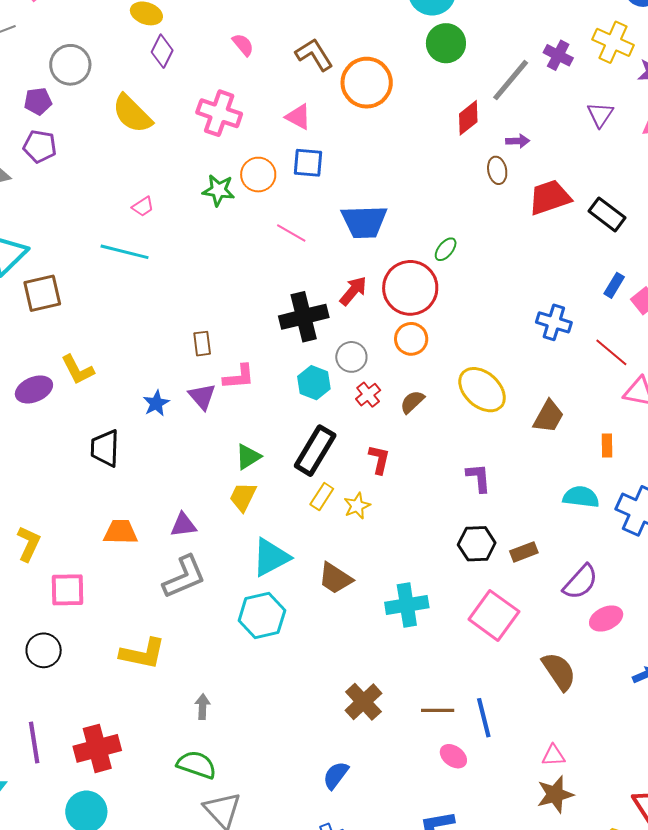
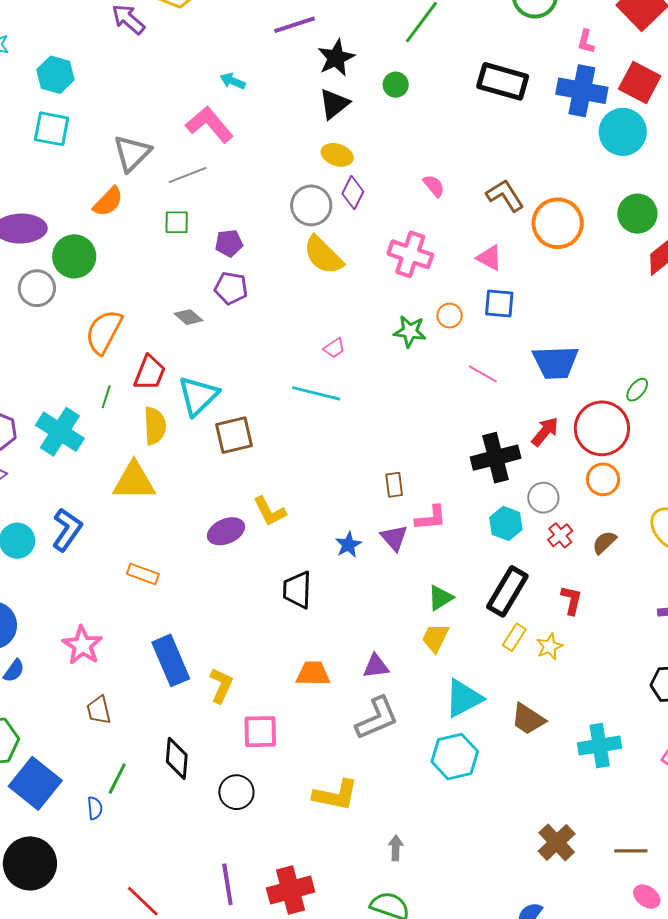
green circle: (446, 43) -> (637, 214), moved
gray circle: (70, 65) -> (311, 205), moved
orange circle: (258, 175) -> (450, 316), size x0.7

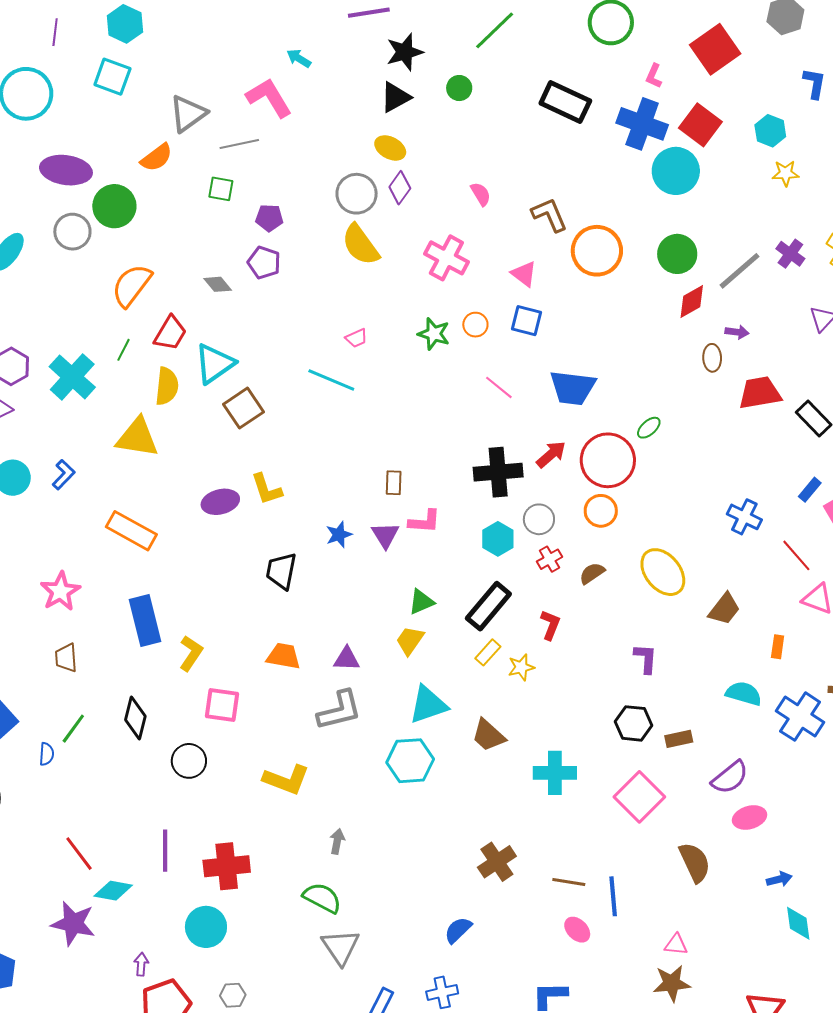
brown square: (234, 435) -> (244, 408), turned -30
blue L-shape: (67, 530) -> (64, 475), size x0.7
orange rectangle: (143, 574) -> (131, 531), size x1.6

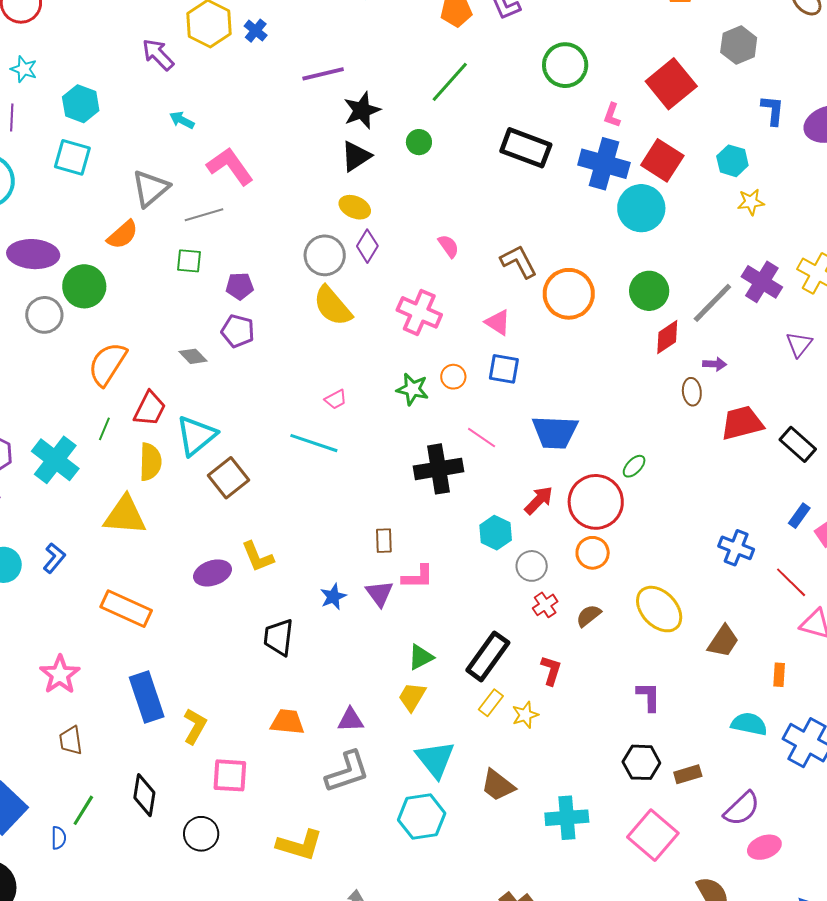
cyan arrow: (299, 58) -> (182, 120), moved
purple cross: (790, 254) -> (762, 282), size x1.4
black cross: (498, 472) -> (438, 469), moved
cyan hexagon: (498, 539) -> (496, 533), moved
cyan triangle: (428, 705) -> (435, 759), turned -45

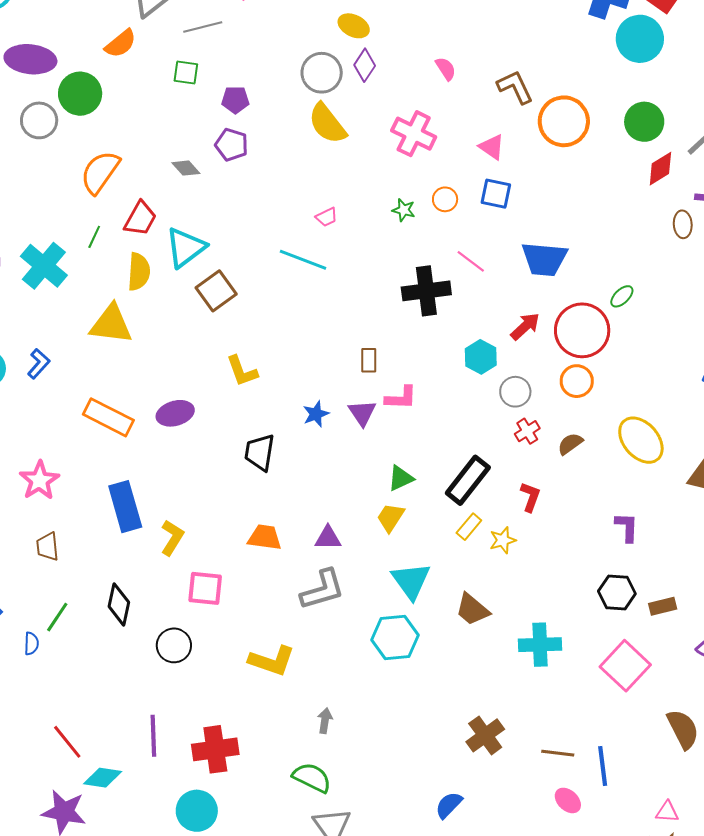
green star: (412, 389) -> (404, 210), size x0.7
purple ellipse: (213, 573) -> (175, 413), moved

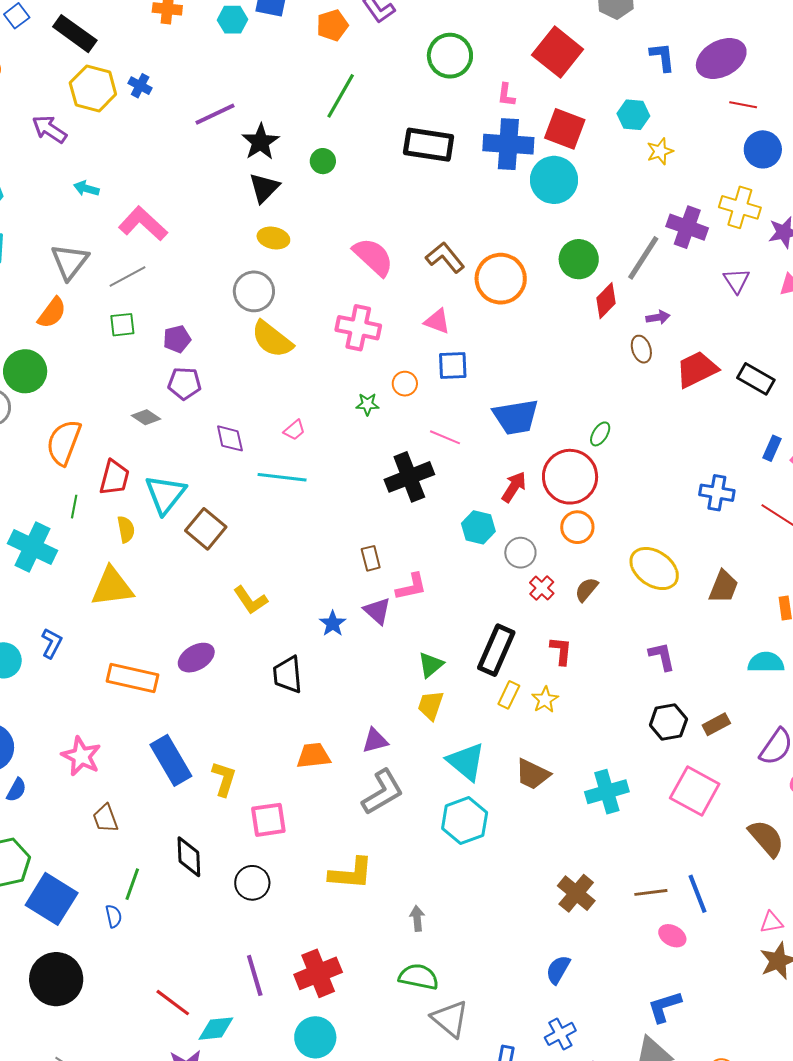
purple diamond: (365, 65) -> (230, 438), moved, turned -32
pink semicircle: (446, 69) -> (373, 257), size x1.8
yellow semicircle: (139, 272) -> (126, 529), size x0.7

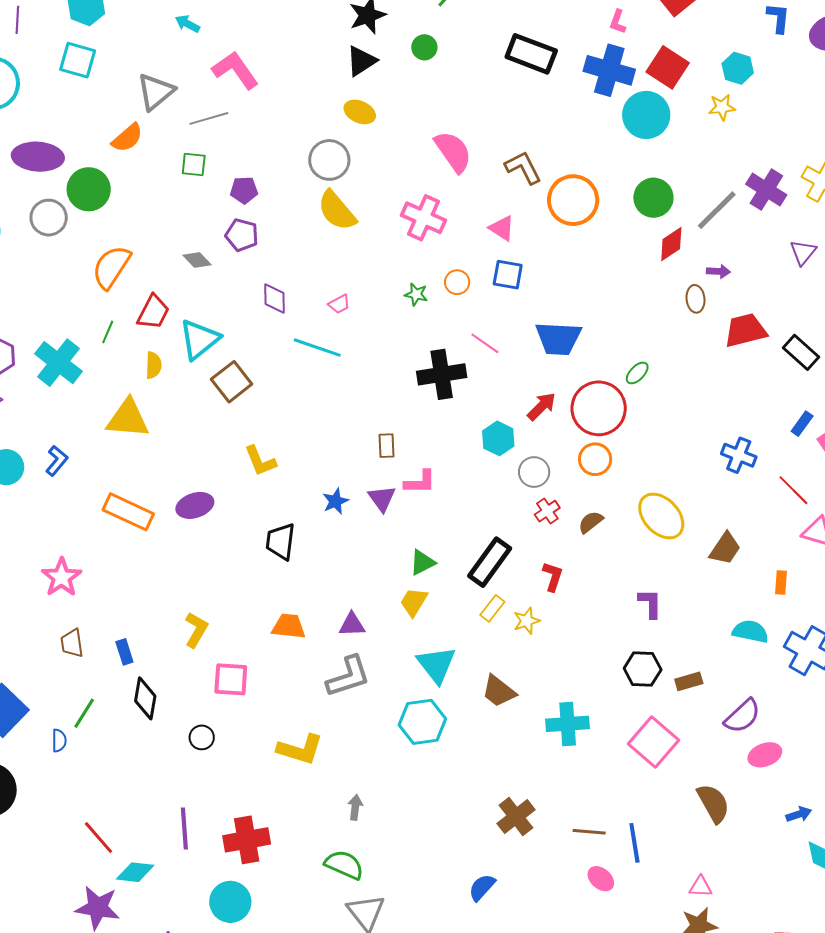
yellow star: (660, 151) -> (722, 107), moved
blue rectangle: (171, 760) -> (124, 652), moved, size x0.5
black circle: (252, 883) -> (202, 737), size x0.7

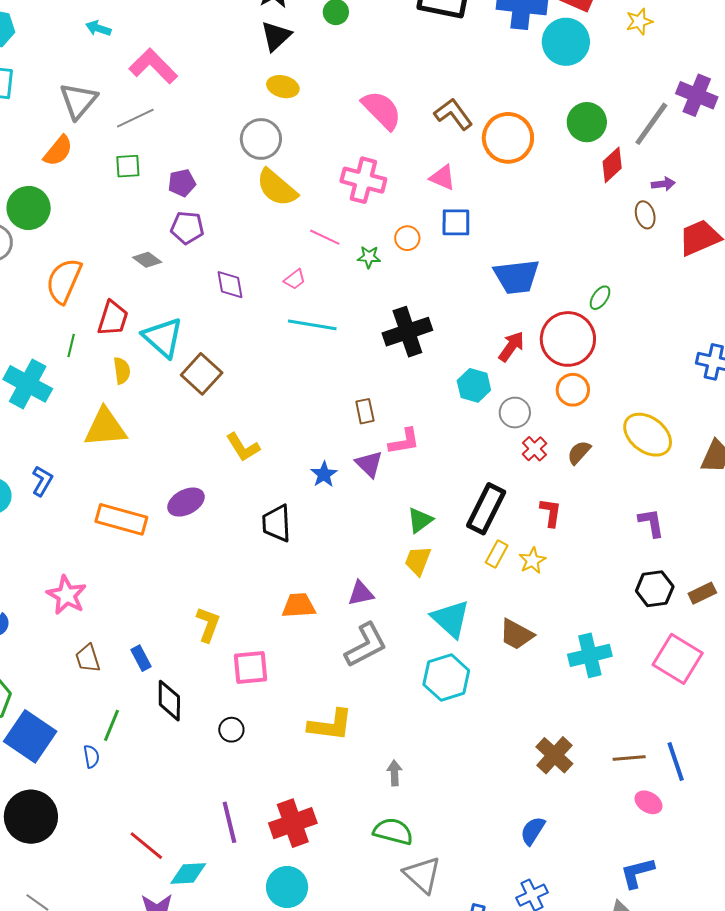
cyan triangle: (199, 339) -> (163, 338), turned -30
pink line: (485, 343) -> (325, 237), moved
cyan line: (317, 348) -> (312, 325), moved

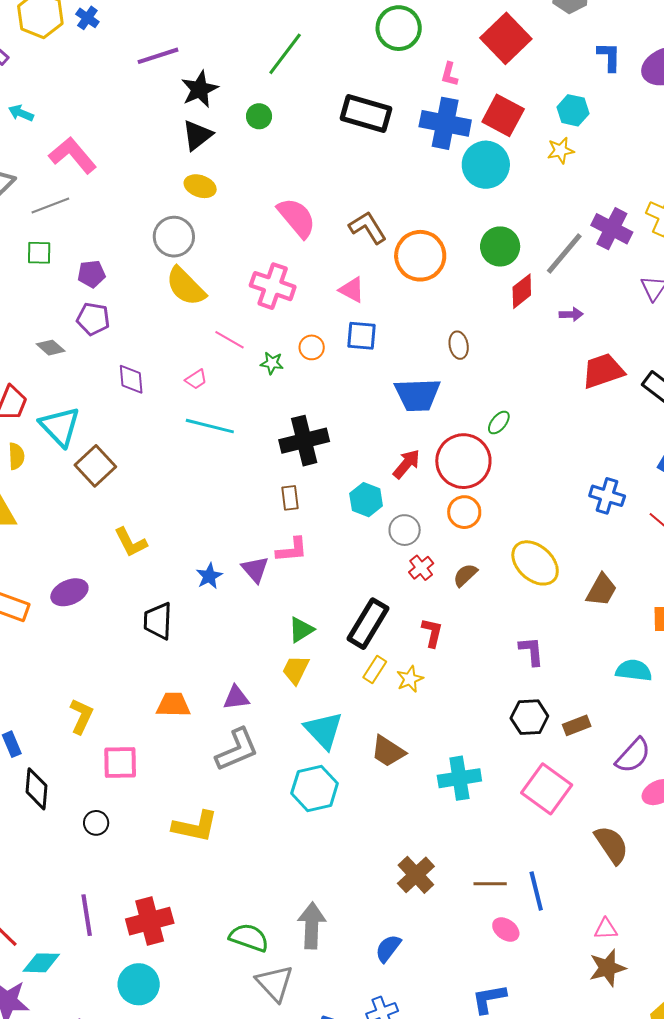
brown ellipse: (645, 215) -> (459, 345), moved
brown rectangle: (365, 411) -> (290, 498), moved
gray arrow: (394, 773) -> (312, 926), moved, size x1.8

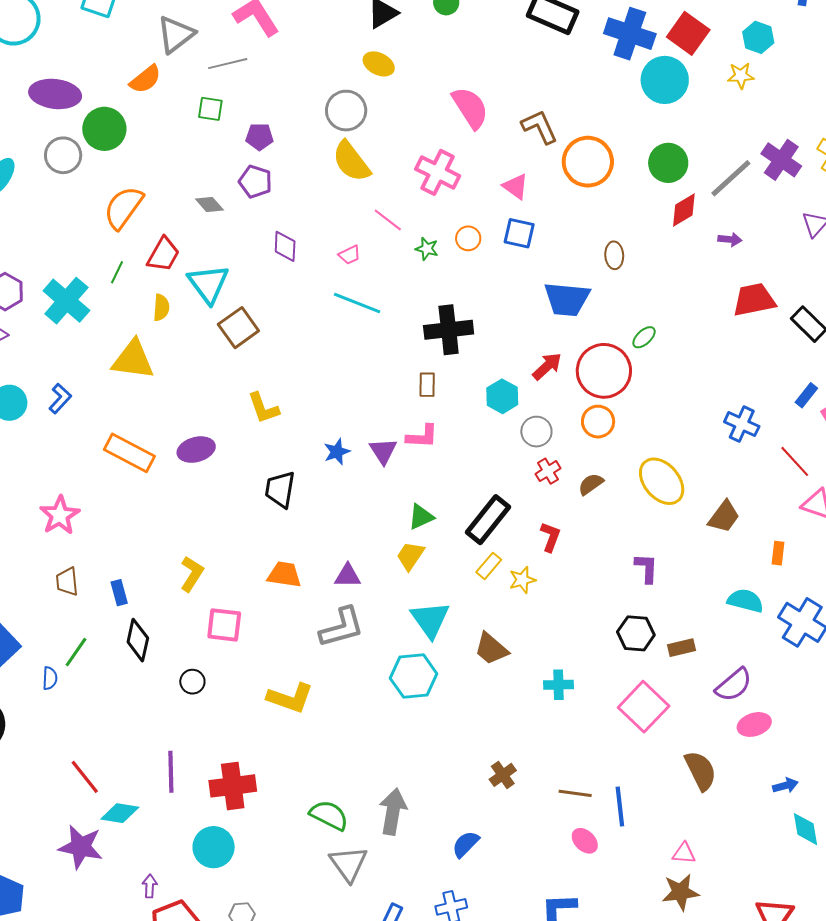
cyan cross: (459, 778) -> (559, 685), size x0.7
brown cross: (416, 875) -> (503, 775), size x0.7

